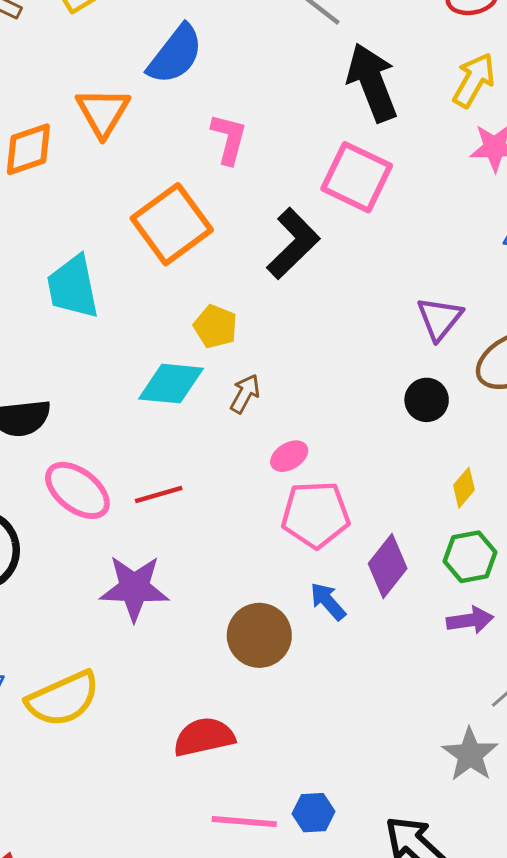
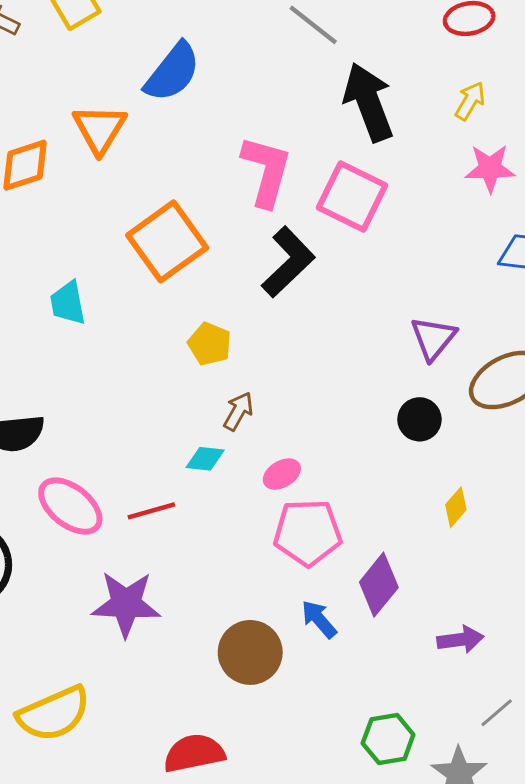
yellow arrow: (474, 80) -> (470, 101), size x0.7
pink L-shape: (229, 139) -> (266, 171), moved, size x1.4
cyan trapezoid: (73, 287) -> (68, 303), size x0.7
cyan diamond: (171, 384) -> (205, 459), moved, size x0.6
green hexagon: (470, 557) -> (388, 739), moved

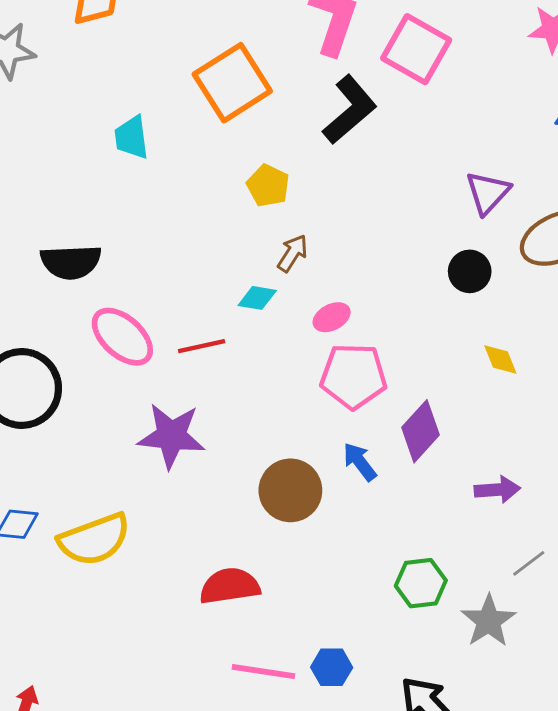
yellow diamond: (456, 507) -> (500, 360), turned -66

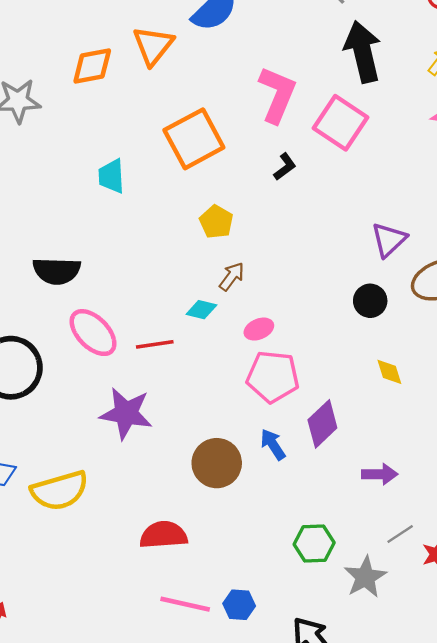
black L-shape: (350, 110) -> (285, 167), size x0.5

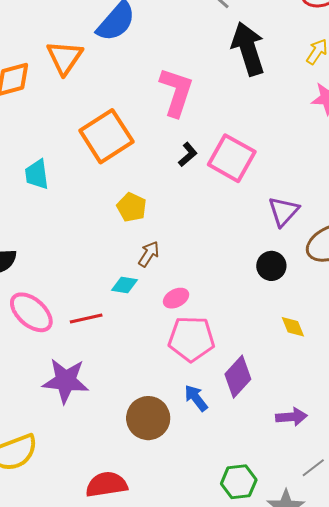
pink square: (341, 123) -> (232, 158), moved

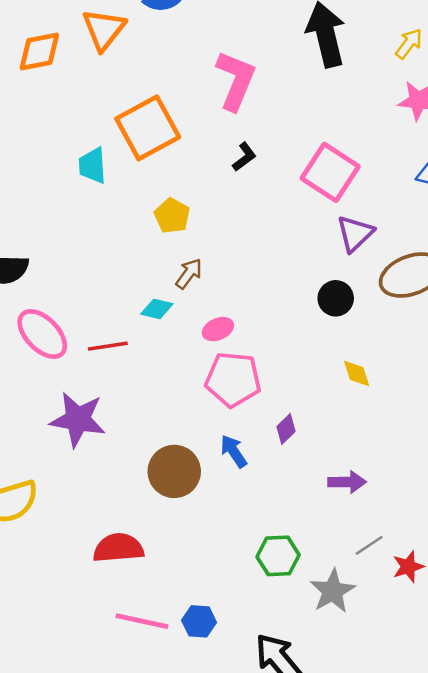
pink square: (232, 158) -> (330, 172), moved
cyan trapezoid: (37, 174) -> (92, 166), moved
purple diamond: (238, 377) -> (286, 429), size x0.6

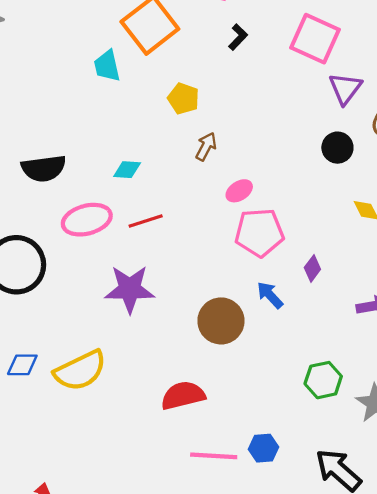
cyan diamond: (157, 309) -> (127, 170), moved
pink ellipse: (42, 334) -> (87, 220), turned -51

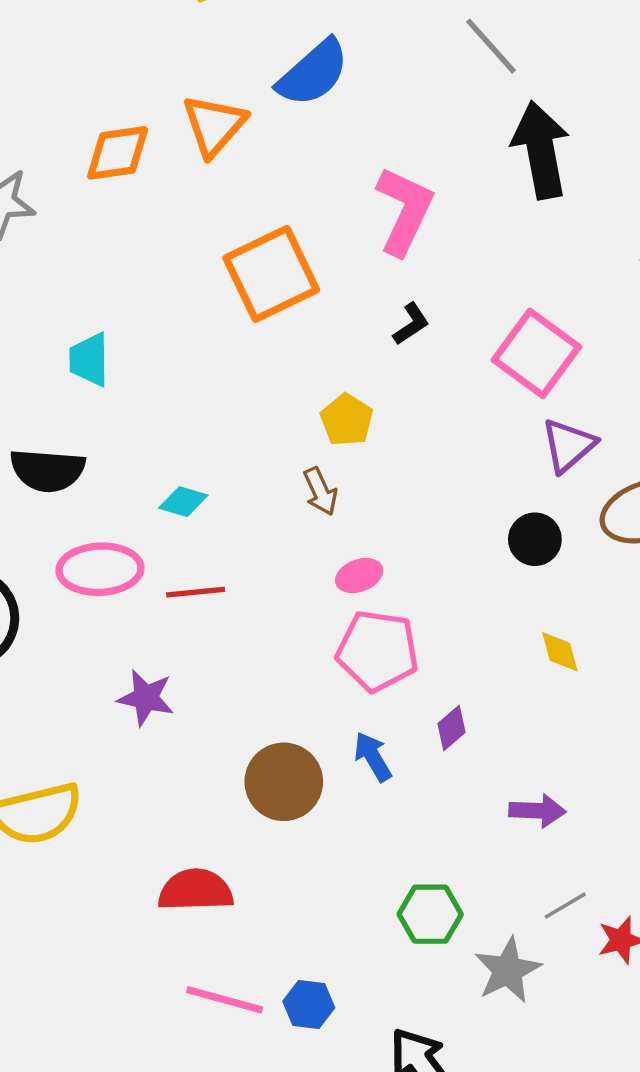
cyan trapezoid: (107, 66) -> (89, 360), moved
yellow pentagon: (183, 98) -> (347, 420), moved
brown arrow: (206, 147) -> (320, 492), turned 116
purple star: (130, 289) -> (146, 698), size x0.7

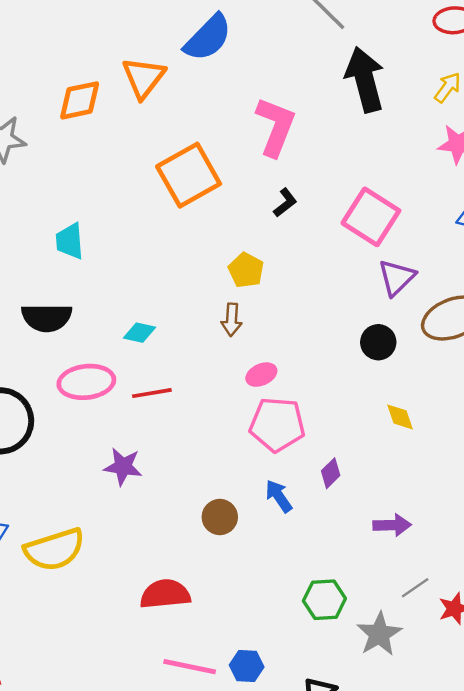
brown arrow: (320, 492) -> (232, 320), turned 32
brown circle: (284, 782) -> (220, 517), size x0.7

